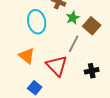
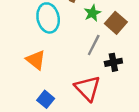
red triangle: (57, 66) -> (88, 88), moved
black cross: (92, 71) -> (113, 62), moved

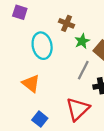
red triangle: (88, 88) -> (78, 109), turned 30

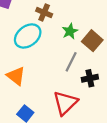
brown cross: (67, 23) -> (44, 13), moved
cyan ellipse: (42, 46) -> (28, 36), turned 65

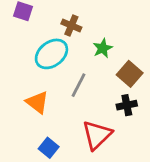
brown square: (92, 41) -> (130, 74), moved
gray line: (71, 62) -> (78, 85), moved

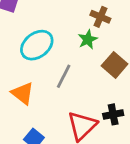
brown cross: (71, 26) -> (100, 17), moved
black cross: (127, 105) -> (113, 114), moved

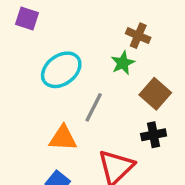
orange triangle: (23, 93) -> (63, 138), moved, turned -35
black cross: (113, 114) -> (154, 135), moved

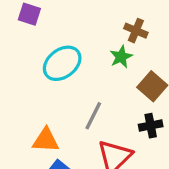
gray line: (94, 107) -> (93, 116), moved
orange triangle: (63, 138) -> (46, 140), moved

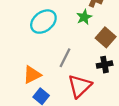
orange triangle: (46, 140) -> (32, 75), turned -30

